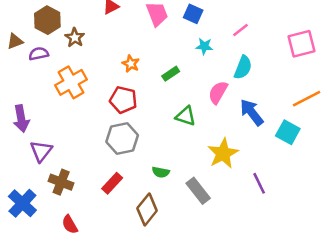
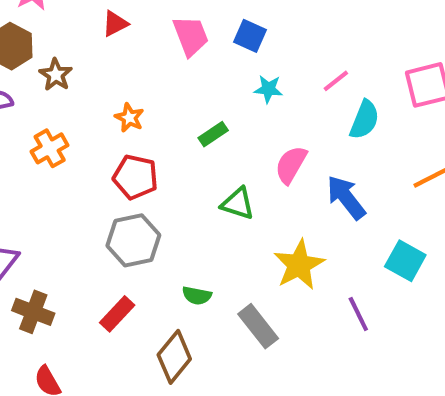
pink line: (240, 30) -> (336, 81), moved
orange star: (131, 64) -> (129, 118), moved
cyan semicircle: (243, 67) -> (364, 120), moved
orange cross: (71, 82) -> (50, 148), size x0.7
cyan square: (288, 132) -> (405, 261), moved

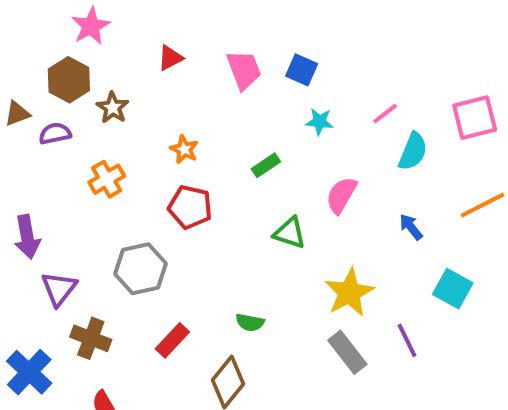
blue arrow: (346, 197) -> (411, 227), moved, size x0.6
gray hexagon: (133, 240) -> (141, 269), moved
gray rectangle: (258, 326) -> (347, 352), moved

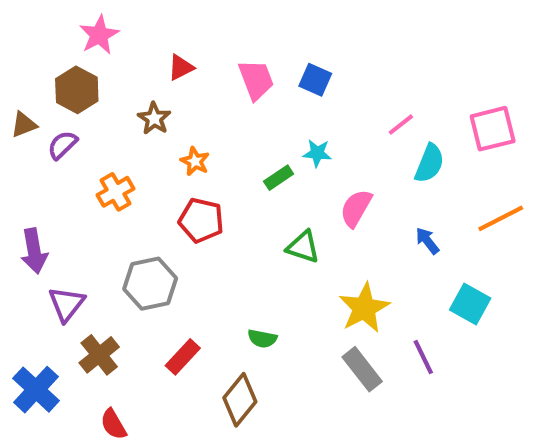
brown star: (113, 108) -> (154, 118), moved
cyan star: (319, 122) -> (317, 153), moved
purple semicircle: (55, 133) -> (62, 145), turned -32
brown cross: (91, 338) -> (99, 355), turned 30

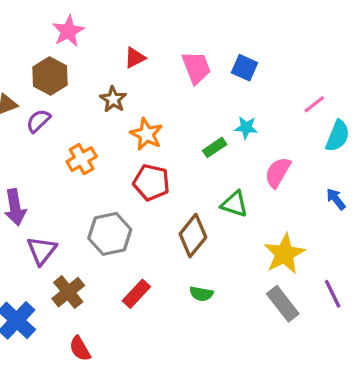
orange star: (195, 161) -> (146, 134), size x1.4
green semicircle: (262, 339) -> (201, 294), moved
brown diamond: (240, 400) -> (193, 236), moved

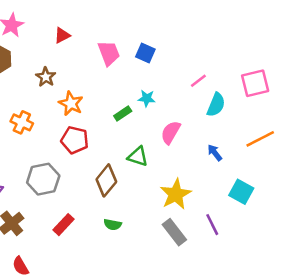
red triangle: (135, 58) -> (62, 35), moved
orange cross: (82, 159) -> (22, 122), turned -35

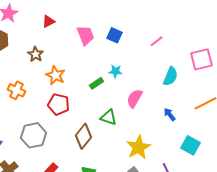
pink line: (198, 81) -> (156, 41), moved

